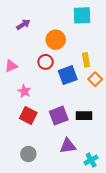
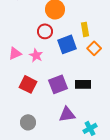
pink triangle: (11, 66) -> (15, 53), moved
pink star: (24, 91) -> (36, 55), moved

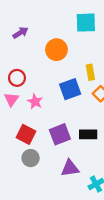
red circle: (45, 31) -> (17, 78), moved
pink triangle: (15, 53) -> (11, 99), turned -32
gray circle: (28, 122) -> (31, 158), moved

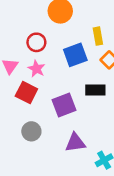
red circle: (17, 78) -> (36, 42), moved
red square: (26, 134) -> (26, 92), moved
black rectangle: (88, 134) -> (95, 90), moved

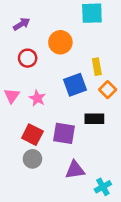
red circle: (36, 42) -> (28, 58), moved
red square: (26, 92) -> (32, 135), moved
purple square: (64, 105) -> (64, 133), turned 30

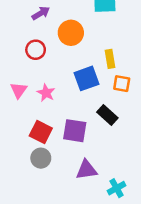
purple arrow: (22, 24) -> (41, 13), moved
orange square: (108, 90) -> (122, 84), turned -35
black rectangle: (94, 119) -> (107, 115), turned 42

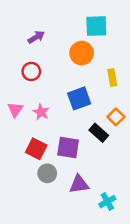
orange circle: (71, 33) -> (82, 53), moved
yellow rectangle: (110, 59) -> (112, 78), moved
orange square: (122, 84) -> (116, 117), moved, turned 35
gray circle: (41, 158) -> (47, 173), moved

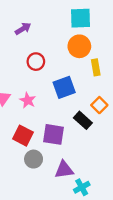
orange circle: (82, 53) -> (79, 46), moved
red circle: (31, 71) -> (36, 62), moved
cyan cross: (107, 202) -> (82, 187), moved

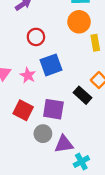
blue square: (64, 87) -> (51, 65), moved
gray circle: (34, 159) -> (43, 134), moved

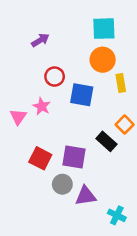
blue square: (51, 65) -> (82, 95), moved, turned 30
pink star: (28, 75) -> (42, 106), moved
cyan cross: (81, 162) -> (117, 215), moved, turned -35

